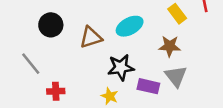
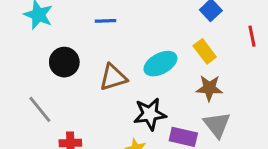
yellow rectangle: (177, 14) -> (205, 51), moved

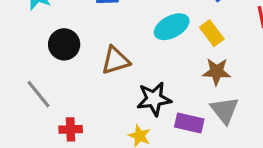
cyan ellipse: (160, 64) -> (172, 27), moved

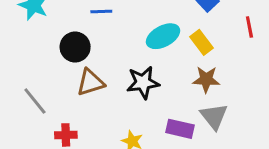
black circle: (64, 44) -> (75, 47), moved
brown triangle: (115, 60) -> (91, 82), moved
black star: (154, 99) -> (143, 82), moved

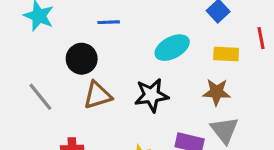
yellow rectangle: (202, 42) -> (226, 54), moved, turned -50
gray line: (35, 101) -> (40, 97), moved

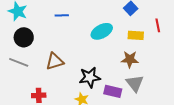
black circle: (82, 59) -> (24, 37), moved
black star: (151, 95) -> (90, 77), moved
gray line: (40, 97) -> (19, 62), turned -30

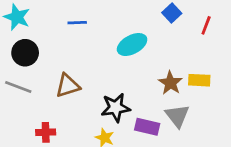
red line: (158, 25) -> (206, 25), moved, turned 32
yellow rectangle: (136, 35) -> (199, 80), moved
brown star: (130, 59) -> (170, 83), turned 30

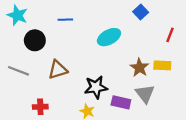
red line: (206, 25) -> (170, 35), moved
black circle: (25, 53) -> (35, 40), moved

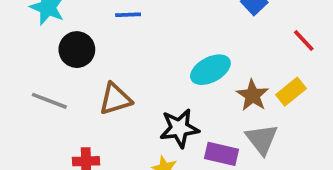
red line: (170, 35) -> (304, 40), turned -64
cyan ellipse: (109, 37) -> (210, 70), moved
yellow rectangle: (162, 65) -> (291, 92), turned -42

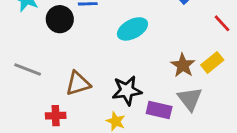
black circle: (77, 50) -> (60, 19), moved
cyan ellipse: (210, 70) -> (132, 29), moved
brown triangle: (115, 99) -> (78, 83), moved

